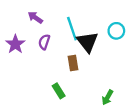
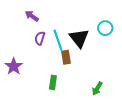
cyan line: (72, 29) -> (58, 40), moved
purple star: (15, 44) -> (14, 66), moved
green rectangle: (59, 91) -> (53, 82), turned 40

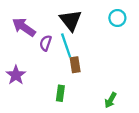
purple arrow: (32, 16) -> (24, 27), moved, size x1.5
cyan circle: (105, 28) -> (117, 18), moved
black triangle: (79, 38) -> (71, 20), moved

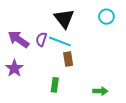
purple arrow: (24, 27) -> (18, 39), moved
cyan line: (66, 45) -> (60, 41), turned -50
green arrow: (111, 100) -> (100, 91), turned -120

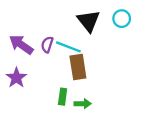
black triangle: (64, 19) -> (89, 21), moved
brown rectangle: (68, 59) -> (78, 67), size x1.5
green arrow: (100, 91) -> (83, 104), moved

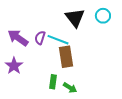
green arrow: (83, 104) -> (70, 88), turned 32

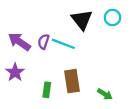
brown rectangle: (66, 57) -> (72, 81), moved
green rectangle: (53, 82) -> (47, 90), moved
green arrow: (70, 88) -> (105, 94), moved

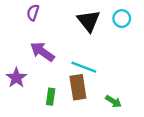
purple arrow: (19, 42) -> (42, 52), moved
purple semicircle: (43, 42) -> (33, 13), moved
cyan line: (63, 44) -> (84, 67), moved

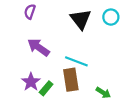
purple star: (16, 78) -> (31, 82), moved
green rectangle: (51, 97) -> (46, 88), turned 32

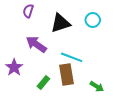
cyan circle: (111, 17) -> (93, 20), moved
black triangle: (81, 19) -> (60, 23), moved, turned 50
purple star: (31, 82) -> (14, 67), moved

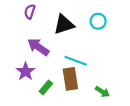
purple star: (14, 67) -> (26, 71), moved

